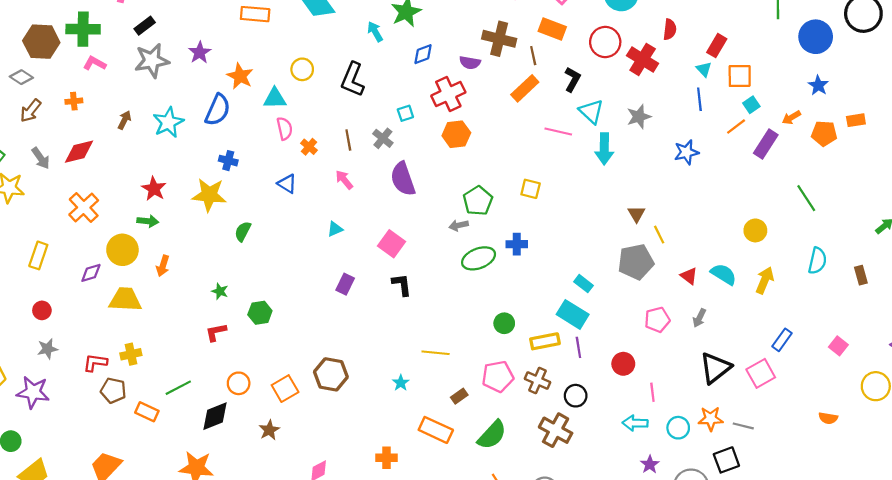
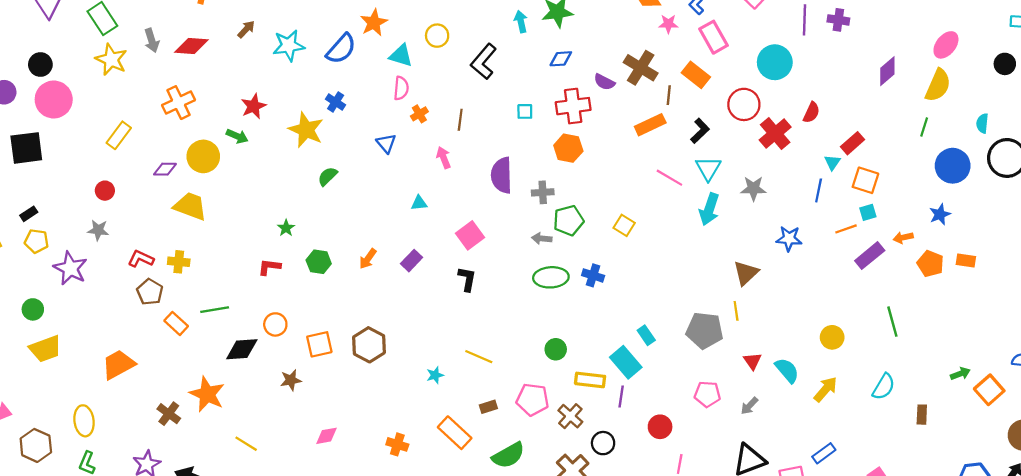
gray cross: (383, 138) -> (543, 192), moved, turned 30
brown triangle: (637, 214) -> (746, 273), moved, size x1.4
orange arrow: (163, 266) -> (368, 259), moved

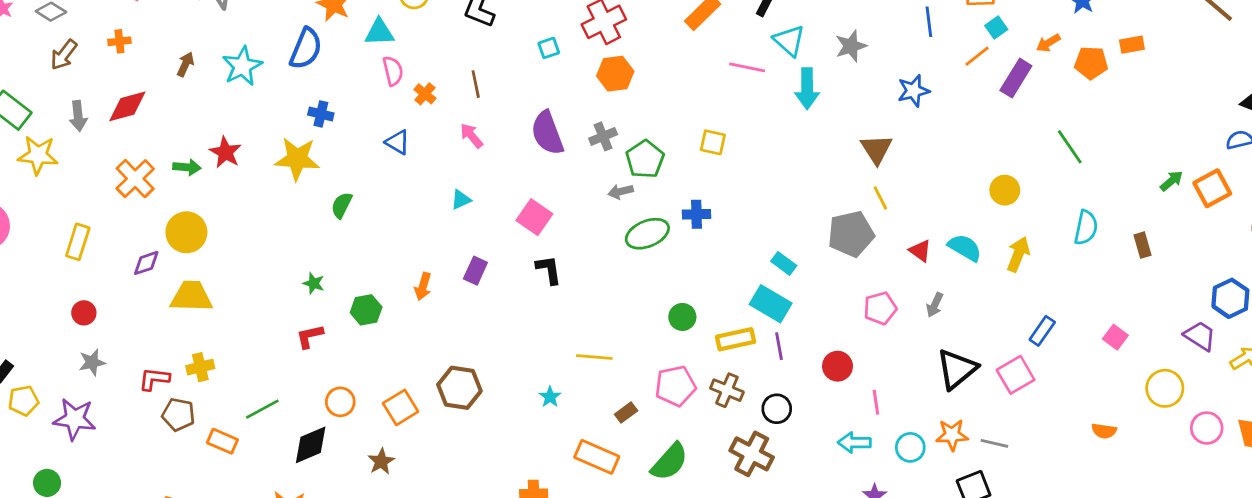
gray arrow: (152, 40) -> (78, 116), turned 30
green arrow: (237, 136) -> (187, 167), moved
orange square: (989, 390) -> (1212, 188), turned 32

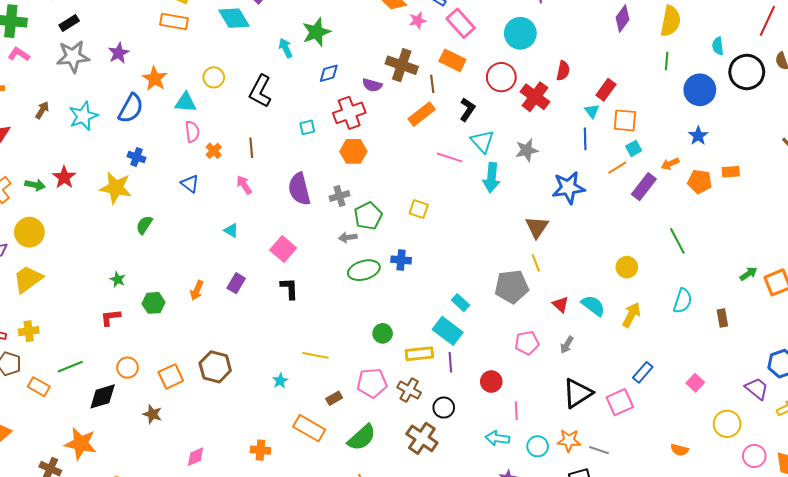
blue star: (913, 91) -> (568, 188), size x1.4
cyan triangle: (461, 200) -> (231, 230), turned 49
yellow trapezoid: (191, 296) -> (28, 279), turned -44
brown star: (381, 462) -> (152, 414), turned -30

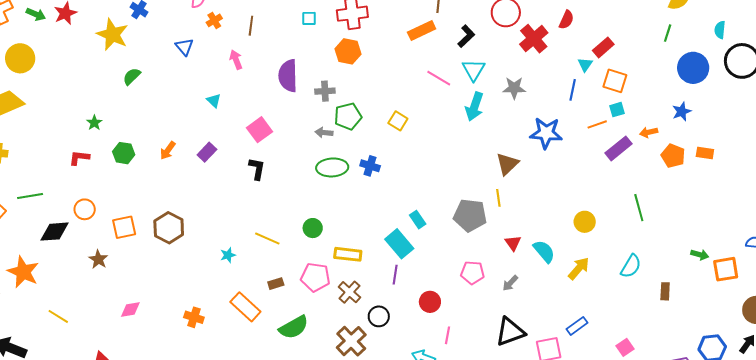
green arrow: (749, 274) -> (700, 255), turned 36
green circle: (383, 333) -> (313, 228), moved
yellow rectangle: (419, 354) -> (348, 254), moved

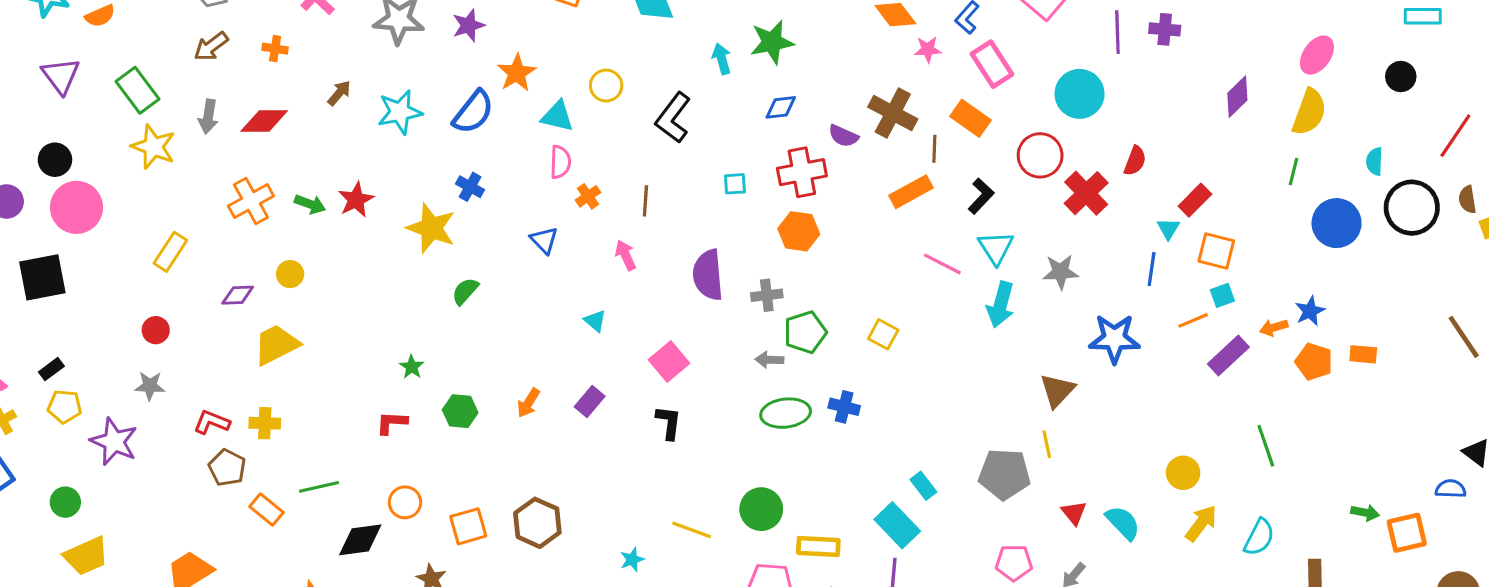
yellow circle: (20, 58) -> (290, 274), size x0.6
blue star: (682, 112) -> (1310, 311), moved
green circle: (313, 228) -> (761, 509), size x1.4
yellow arrow: (579, 268) -> (1201, 523), moved

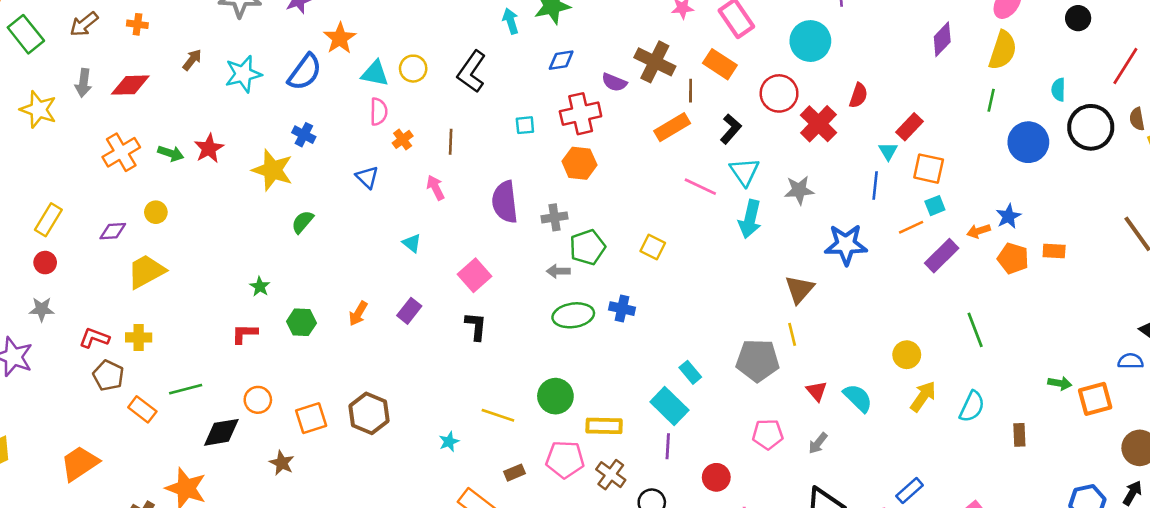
yellow circle: (606, 86) -> (413, 69), moved
green rectangle: (138, 90) -> (26, 34), moved
yellow rectangle: (170, 252) -> (48, 220), moved

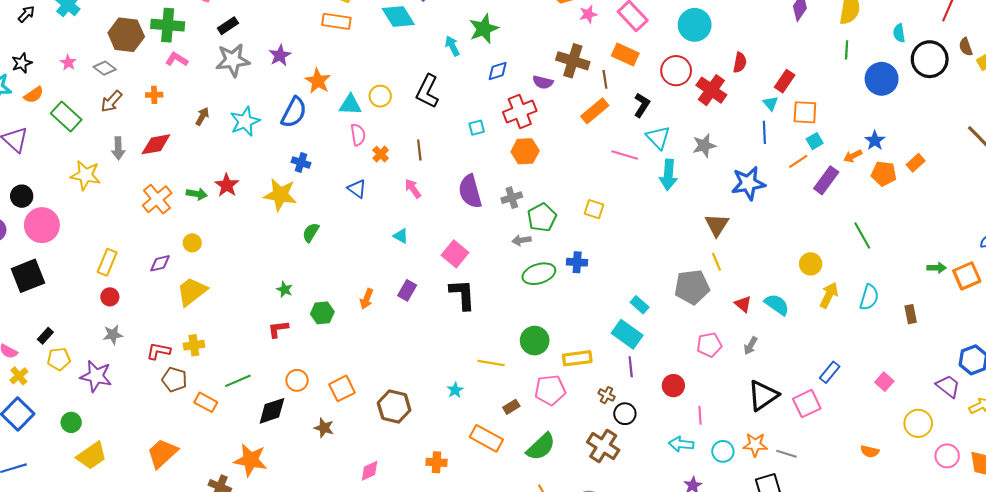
orange rectangle: (1054, 251) -> (916, 163), turned -36
black L-shape: (476, 326) -> (462, 294), size x1.4
brown hexagon: (369, 413) -> (394, 407), moved
brown cross: (611, 475) -> (607, 395), moved, size x0.7

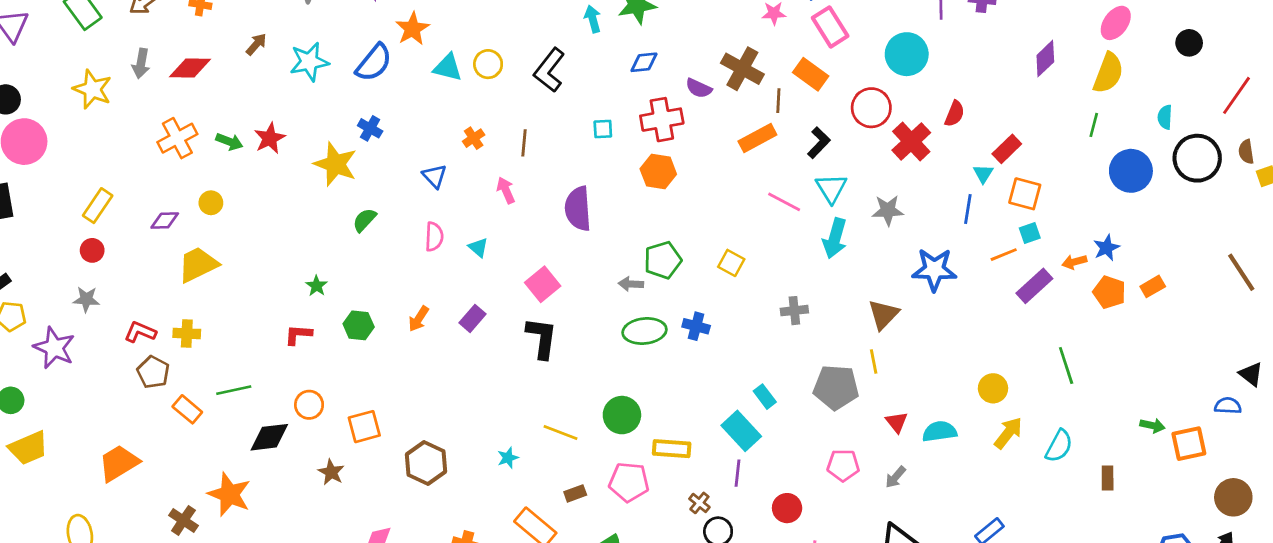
pink semicircle: (358, 135) -> (434, 237), moved
gray cross: (512, 198) -> (794, 311), moved
cyan semicircle: (777, 305) -> (940, 431), turned -55

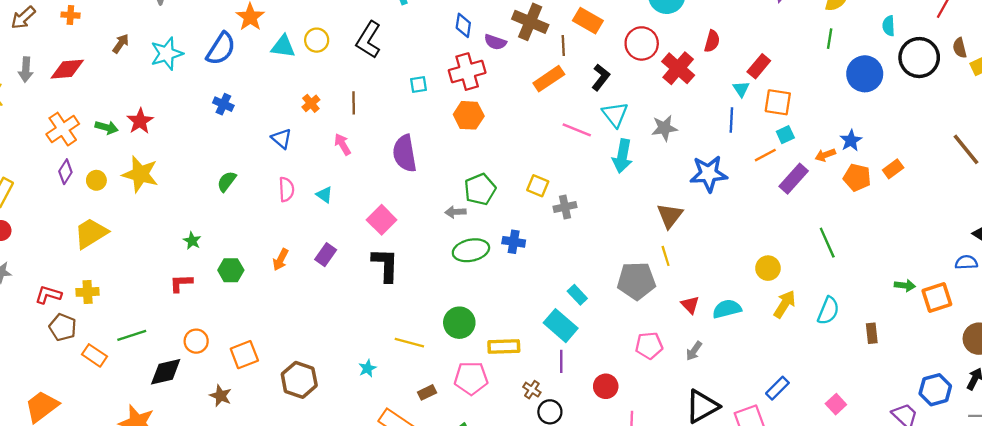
blue diamond: (644, 62) -> (463, 25), moved, turned -70
yellow star: (335, 164) -> (140, 174), moved
purple diamond: (165, 221) -> (65, 172), moved, turned -50
gray cross: (794, 311) -> (565, 207), moved

